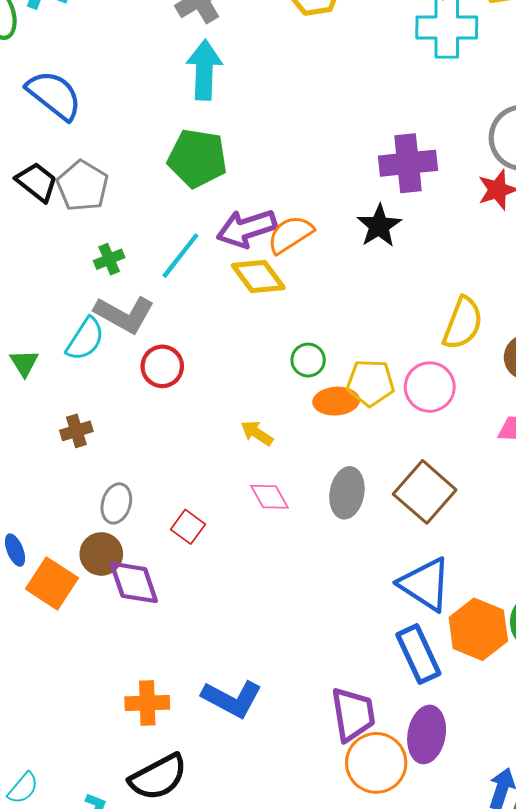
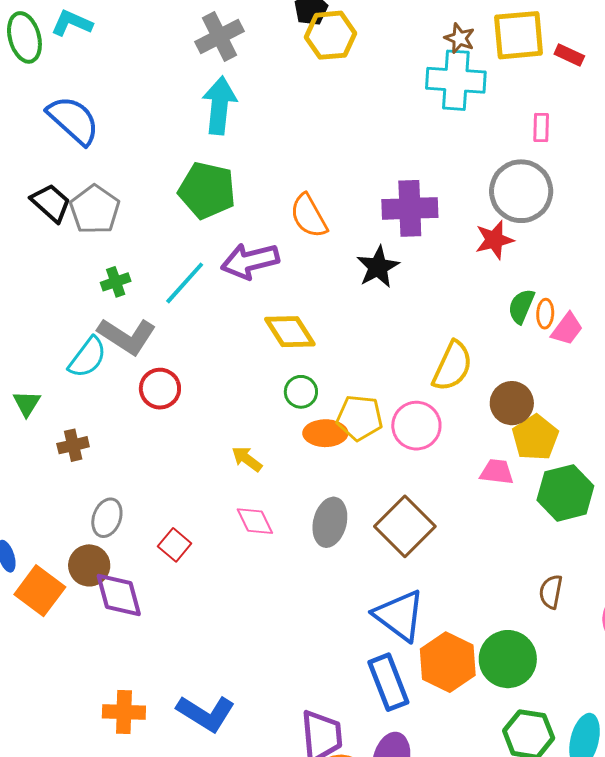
orange semicircle: (290, 234) -> (309, 216), moved, turned -90
yellow diamond: (258, 277) -> (290, 332), moved
green triangle: (24, 363) -> (27, 403), moved

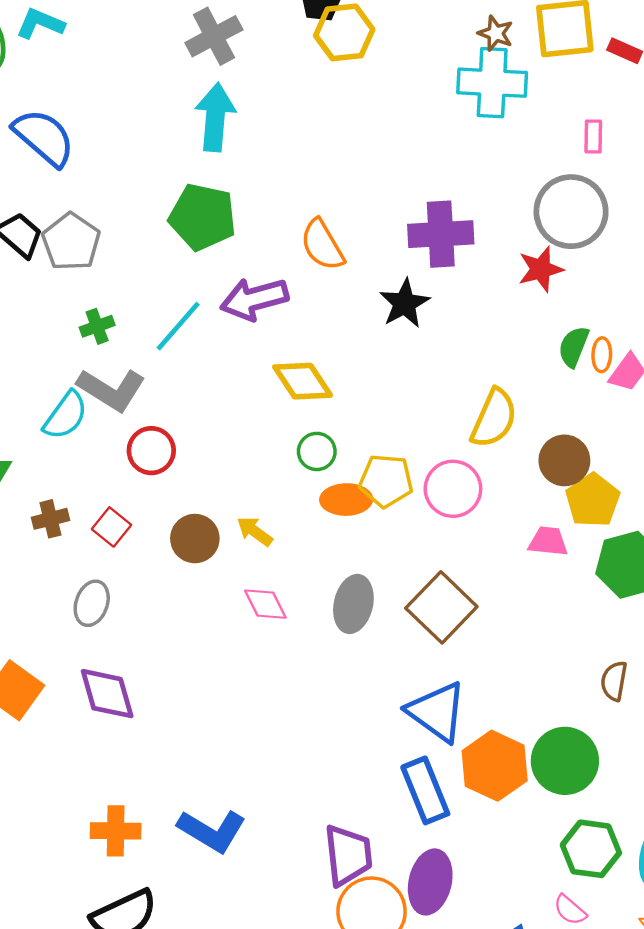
red square: (175, 545) -> (112, 527), moved
brown circle: (89, 565) -> (195, 539), moved

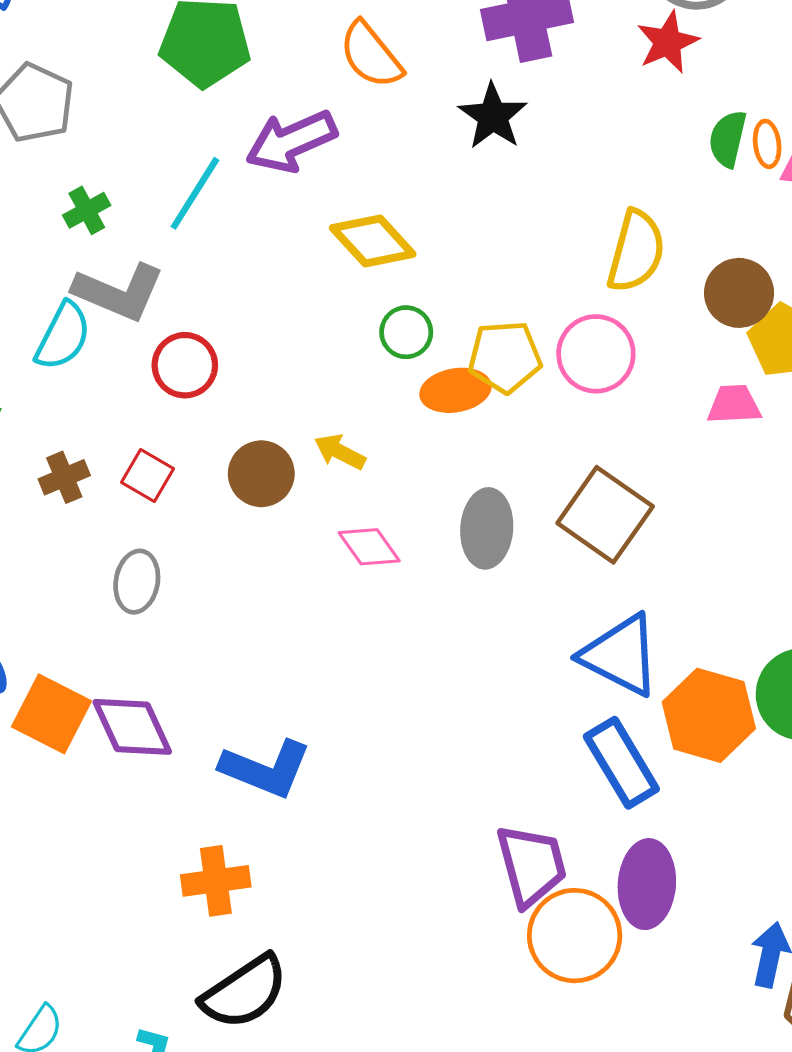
purple diamond: (107, 694) -> (132, 727), moved
blue L-shape: (212, 831) -> (266, 769), moved

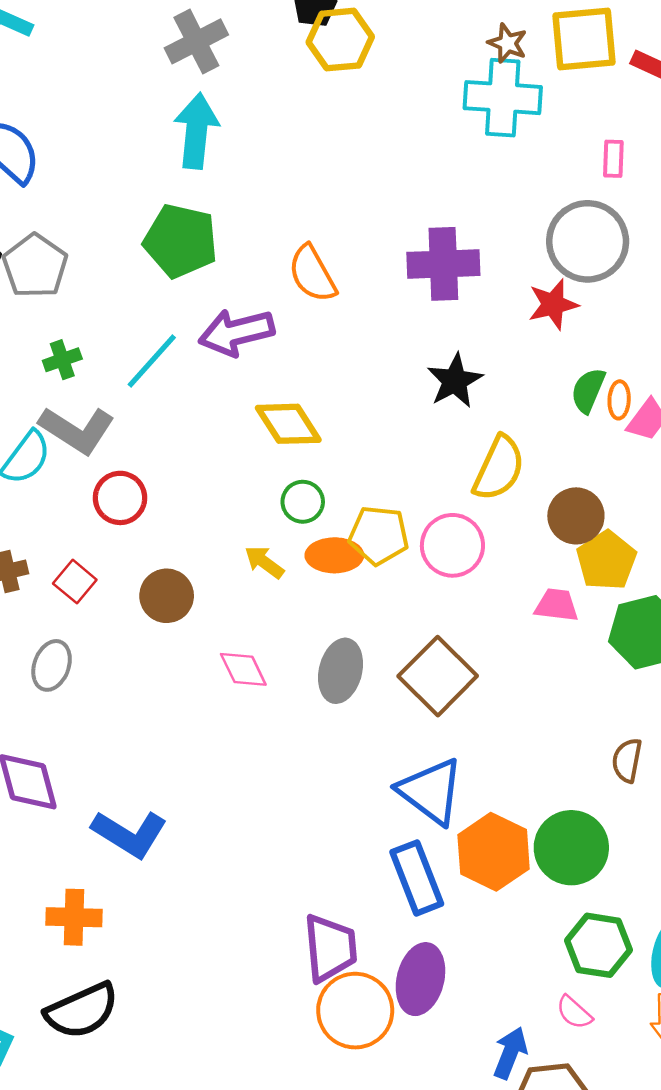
black star: (493, 116) -> (455, 381), moved
yellow arrow: (340, 452) -> (264, 562), moved

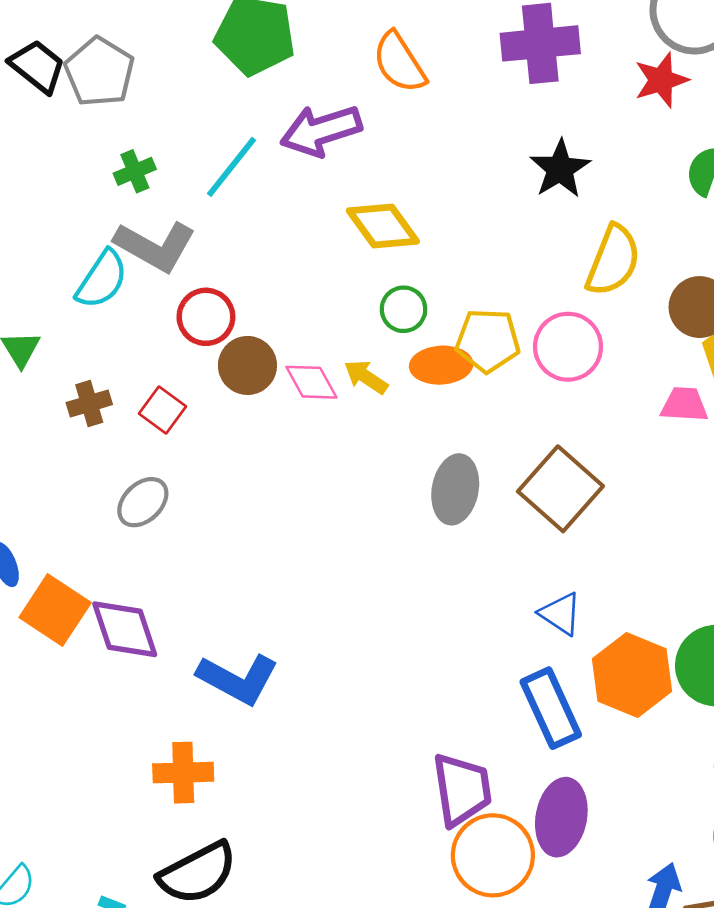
brown circle: (167, 596) -> (247, 365), moved
gray ellipse: (52, 665) -> (143, 502), turned 30
pink diamond: (243, 669) -> (311, 382), moved
blue triangle: (431, 791) -> (560, 614), size x0.6

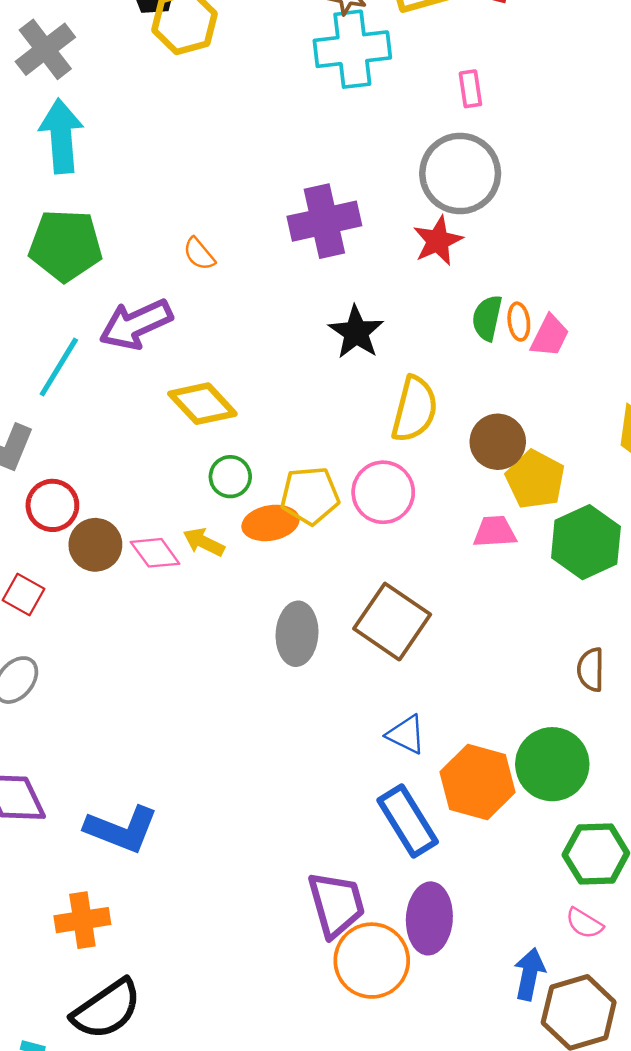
orange semicircle: (399, 62) -> (199, 254), size x0.6

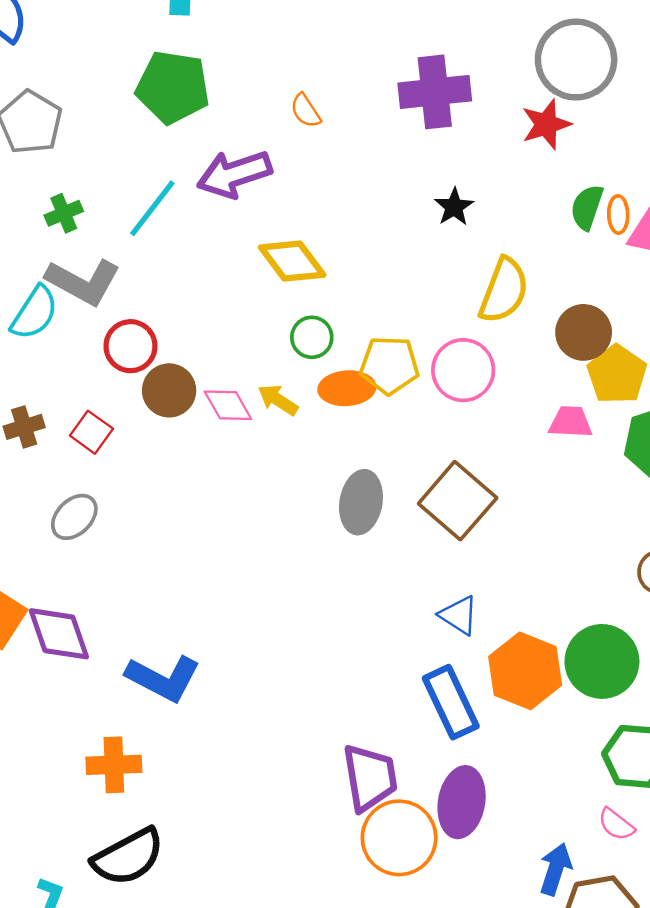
black star: (356, 332) -> (454, 207), size x0.7

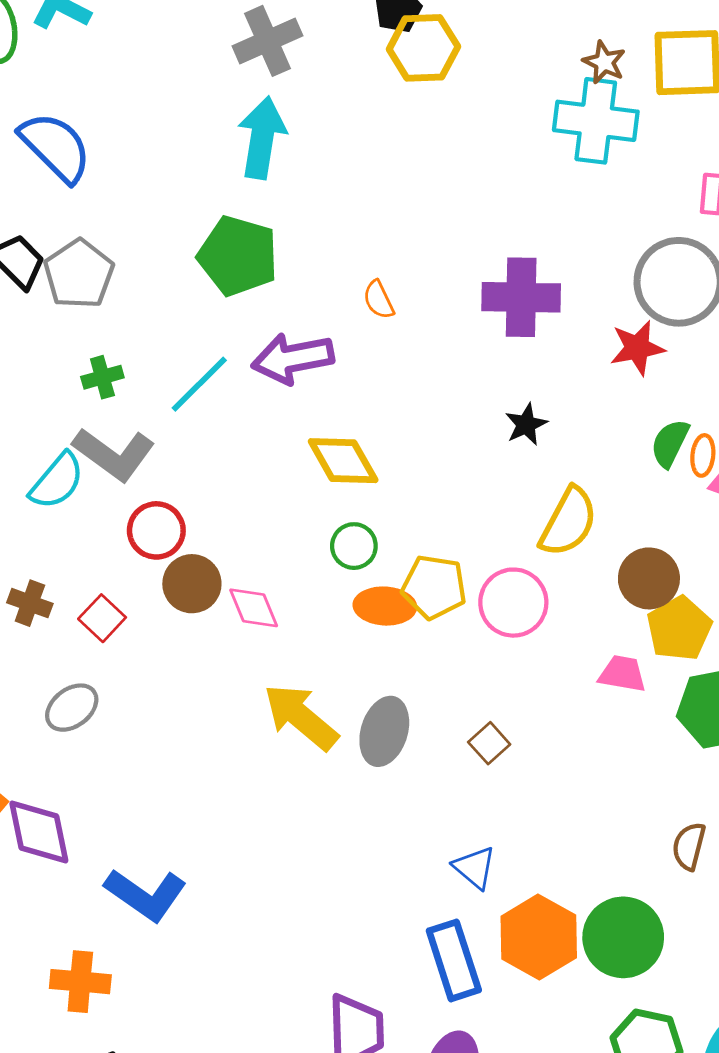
yellow arrow: (278, 400) -> (301, 717), moved, size x1.8
brown cross: (24, 427) -> (30, 603), turned 30
brown square: (458, 501) -> (489, 743), size x0.5

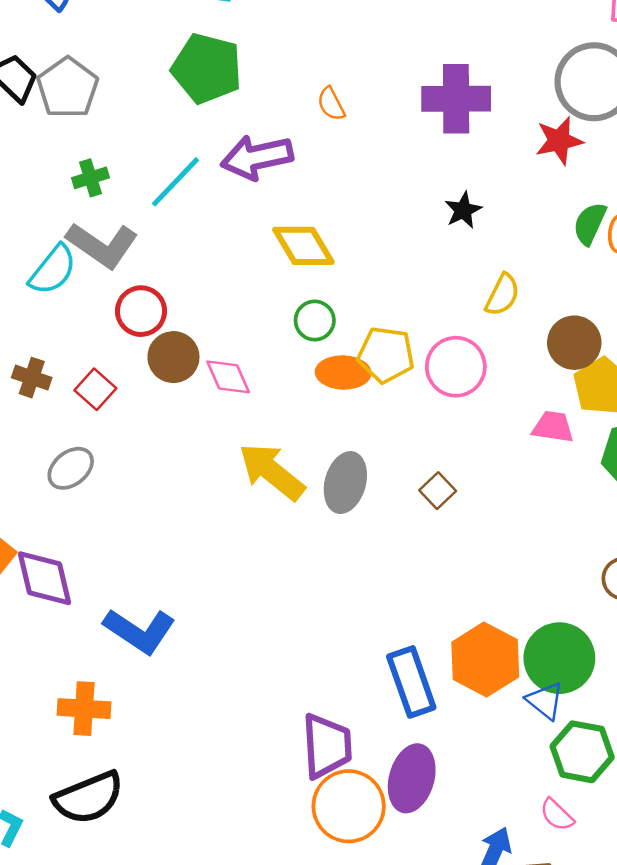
yellow semicircle: (568, 522) -> (502, 295), size x0.7
blue triangle: (475, 868) -> (545, 701), moved

